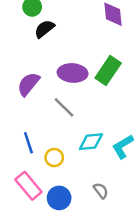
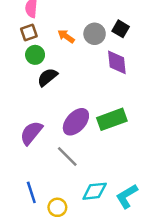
green rectangle: (108, 71) -> (112, 119), turned 36
purple ellipse: (73, 73) -> (76, 122), turned -52

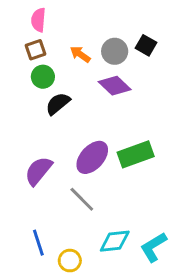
purple diamond: (117, 62) -> (115, 86), moved, turned -40

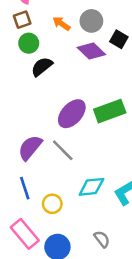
black square: (146, 45) -> (119, 39), moved
purple semicircle: (38, 171) -> (30, 148), moved

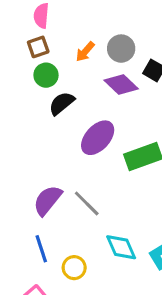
orange arrow: (61, 24) -> (85, 52), turned -84
purple ellipse: (72, 114) -> (98, 138), moved
cyan diamond: (91, 187) -> (121, 247), turned 72

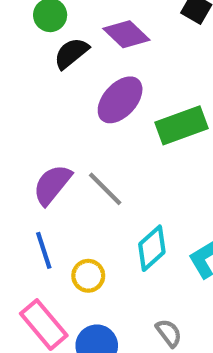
purple diamond: (121, 85) -> (126, 34), moved
cyan diamond: (121, 247) -> (152, 248), turned 72

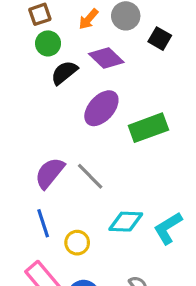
cyan diamond: (152, 248) -> (126, 222), turned 44

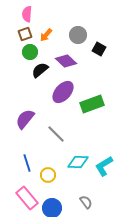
orange arrow: (88, 19) -> (46, 35), moved
purple semicircle: (50, 173) -> (25, 119), moved

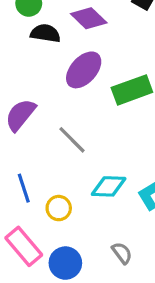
black semicircle: (40, 70) -> (45, 33), turned 48

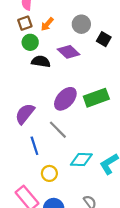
purple ellipse: (84, 70) -> (65, 99), moved
blue line: (24, 188) -> (34, 146), moved

